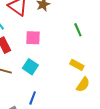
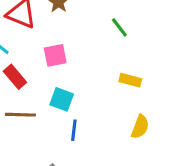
yellow semicircle: (83, 85) -> (140, 127), moved
blue line: (33, 98) -> (74, 130), moved

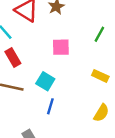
green line: (119, 27) -> (99, 34), turned 56
pink square: (55, 55) -> (61, 47), moved

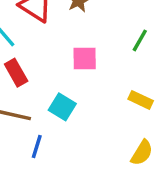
blue line: (50, 106) -> (37, 147), moved

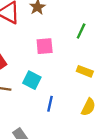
blue line: (37, 147) -> (50, 104), moved

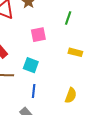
blue line: (50, 104) -> (34, 91), moved
yellow semicircle: (88, 107) -> (71, 95), moved

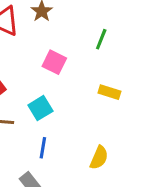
pink square: (38, 35) -> (54, 62), turned 35
cyan square: (31, 65) -> (40, 108), turned 35

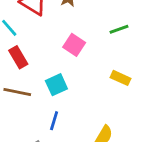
green line: (101, 39) -> (119, 29), turned 42

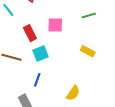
pink square: (74, 45) -> (55, 25), turned -35
red rectangle: (18, 57) -> (30, 33), moved

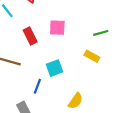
green line: (89, 16) -> (101, 33), moved
cyan square: (41, 53) -> (54, 68), moved

